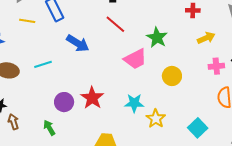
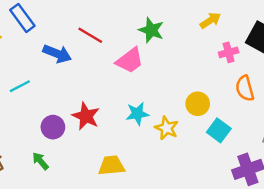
red line: (115, 24) -> (90, 35), moved
yellow circle: (172, 76) -> (198, 104), moved

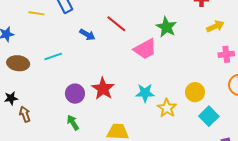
blue arrow: (57, 54) -> (87, 35), size x0.7
green arrow: (41, 161) -> (73, 123), moved

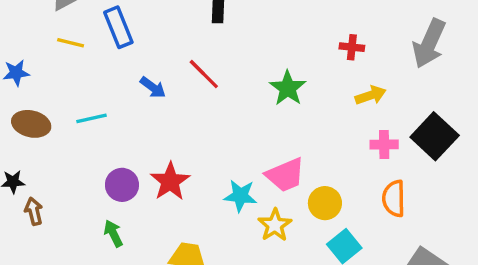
pink trapezoid: (145, 49) -> (285, 175), moved

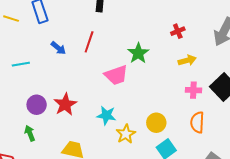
red cross: (352, 47) -> (178, 31), turned -32
red line: (204, 74) -> (89, 42), turned 60
pink trapezoid: (285, 175) -> (116, 75), moved

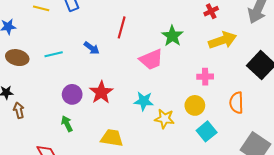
blue arrow: (58, 48) -> (92, 48), moved
yellow arrow: (187, 60) -> (222, 40), size x1.5
pink cross: (193, 90) -> (205, 77), moved
yellow star: (126, 134) -> (165, 119), turned -30

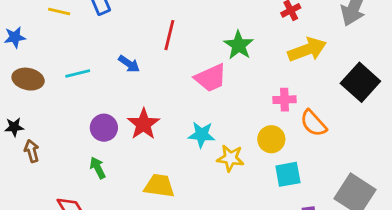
orange semicircle: (236, 103) -> (313, 123), moved, turned -40
cyan square: (207, 131) -> (288, 174), turned 30

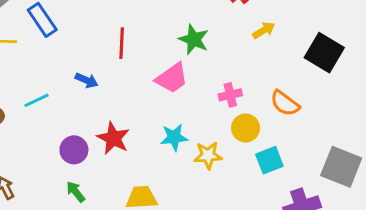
yellow arrow: (307, 50) -> (264, 30), size x0.6
pink cross: (285, 100) -> (230, 95), moved

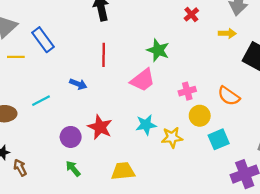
yellow arrow: (264, 30) -> (227, 33), moved, turned 35

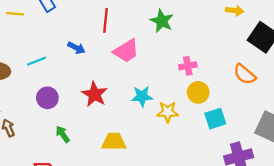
pink trapezoid: (143, 80) -> (126, 51), moved
orange semicircle: (229, 96) -> (245, 74), moved
purple circle: (71, 137) -> (47, 98), moved

